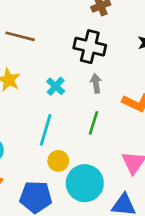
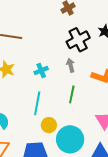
black cross: (90, 47) -> (78, 40), moved, turned -35
cyan cross: (56, 86) -> (41, 71), turned 32

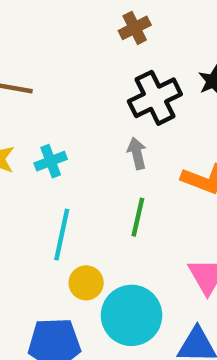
cyan cross: (41, 71) -> (51, 161), moved

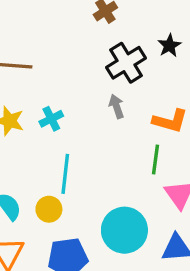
green line: (138, 217) -> (156, 160), moved
yellow circle: (86, 283) -> (49, 209), moved

